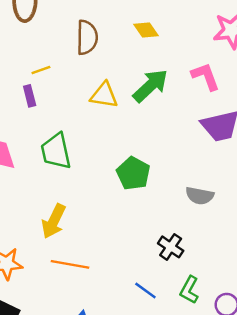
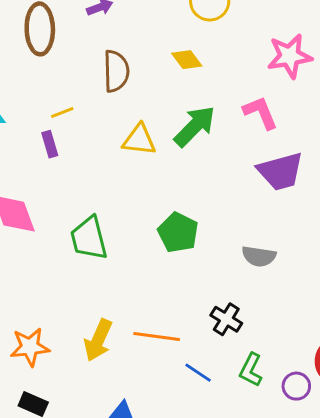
green trapezoid: (56, 151) -> (89, 238), moved
yellow arrow: (54, 221) -> (98, 340), moved
orange line: (70, 264) -> (157, 337), moved

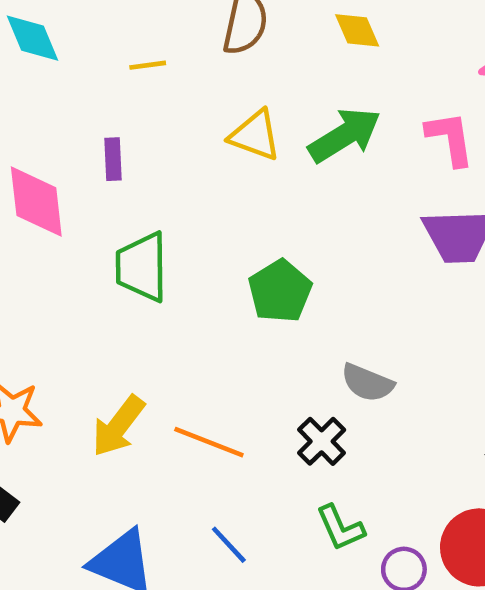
purple rectangle: (50, 144) -> (113, 159), moved
gray semicircle: (259, 256) -> (367, 383), moved
green L-shape: (251, 370) -> (340, 528), turned -64
blue line: (198, 373) -> (229, 545), moved

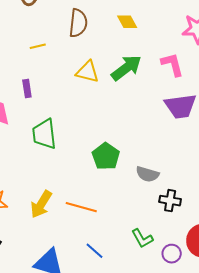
green pentagon: (280, 291) -> (106, 156), moved
black cross: (322, 441) -> (170, 201), moved, turned -30

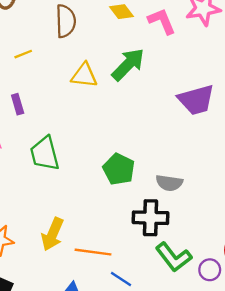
pink L-shape: (172, 64) -> (162, 21), moved
black cross: (170, 201) -> (150, 218), moved, size x1.4
orange line: (81, 207) -> (93, 252), moved
green L-shape: (142, 238) -> (174, 257), size x1.4

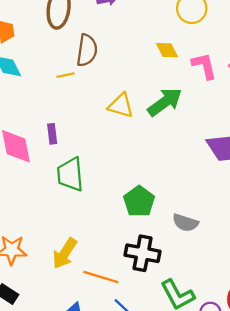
brown semicircle: (66, 21) -> (87, 50), moved
purple rectangle: (18, 104) -> (52, 134), moved
black cross: (150, 218) -> (143, 253), moved

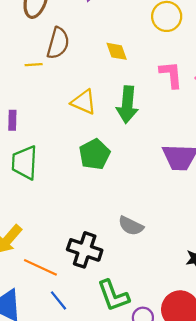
yellow diamond: (167, 50) -> (117, 51), moved
green arrow: (165, 102) -> (127, 105), turned 123
green pentagon: (139, 201) -> (95, 154), moved

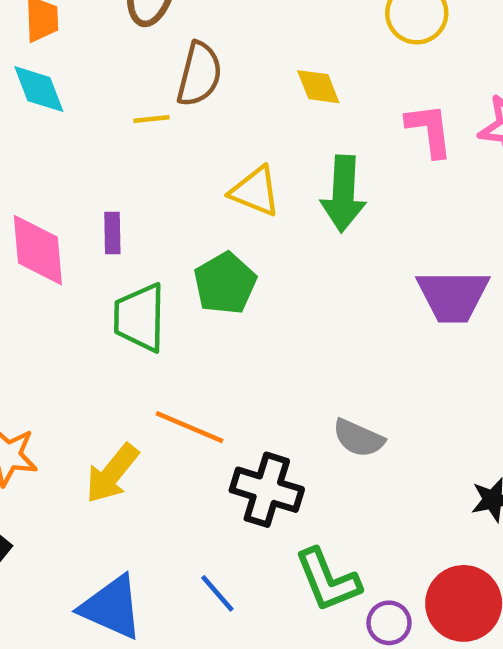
green pentagon: (95, 154) -> (225, 283), moved
orange line: (40, 267) -> (189, 427), moved

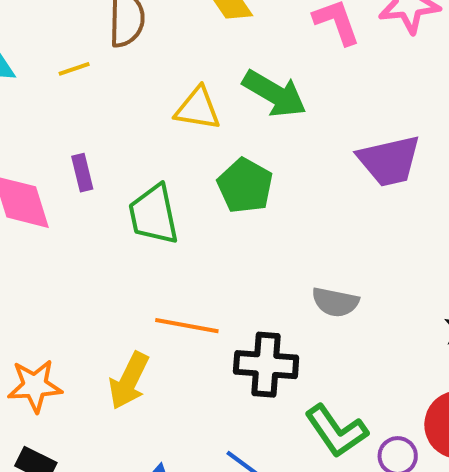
yellow line: (151, 119) -> (74, 69), moved
green arrow: (343, 194) -> (275, 94), turned -50
green pentagon: (225, 283) -> (245, 186), moved
green trapezoid: (140, 318) -> (154, 215), moved

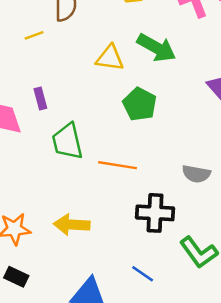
green trapezoid: (154, 215) -> (67, 142), moved
orange line: (187, 326) -> (118, 165), moved
yellow arrow: (129, 381) -> (72, 225), turned 68

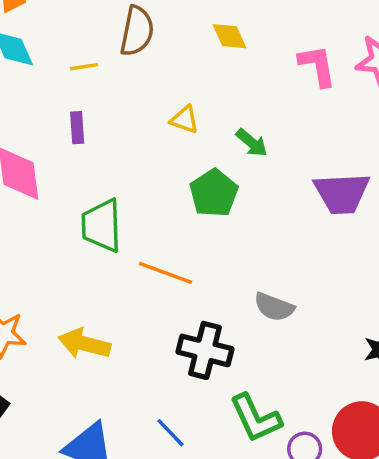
green arrow: (156, 48) -> (252, 143), moved, size x0.6
yellow triangle: (110, 58) -> (185, 120), size x0.7
purple rectangle: (40, 99) -> (77, 128), moved

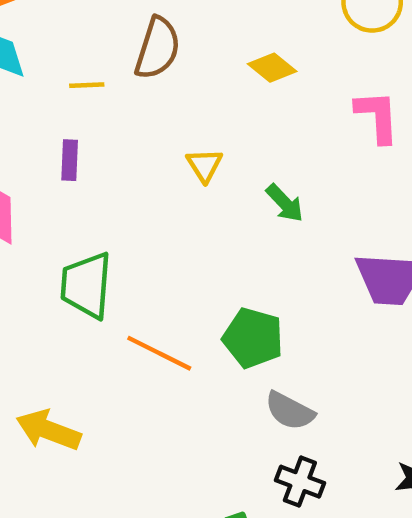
yellow diamond: (230, 36) -> (272, 68), turned -33
yellow triangle: (185, 120) -> (204, 165), turned 32
green pentagon: (214, 193) -> (253, 338), moved, turned -30
black cross: (205, 350) -> (300, 482), moved, size x0.7

